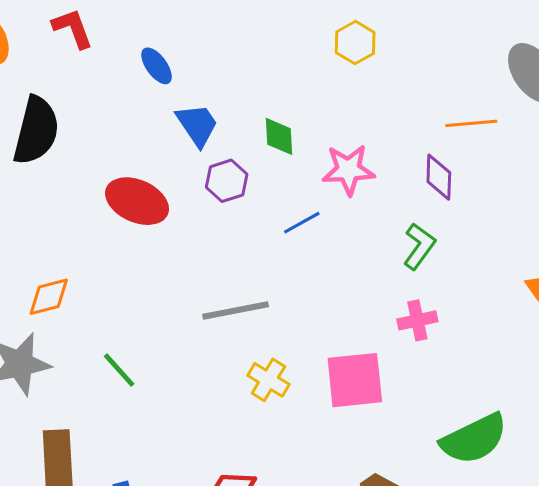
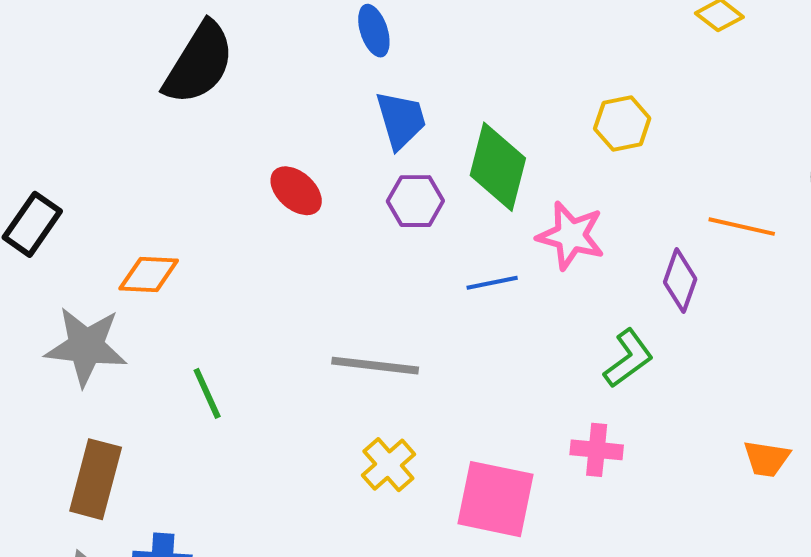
yellow hexagon: (355, 43) -> (622, 123), moved
green diamond: (279, 136) -> (498, 167), size x1.6
red ellipse: (137, 201) -> (296, 191), size x0.7

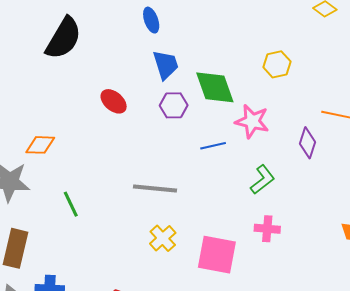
green diamond: (498, 167) -> (215, 87), turned -33
green L-shape: (628, 358) -> (263, 180), moved

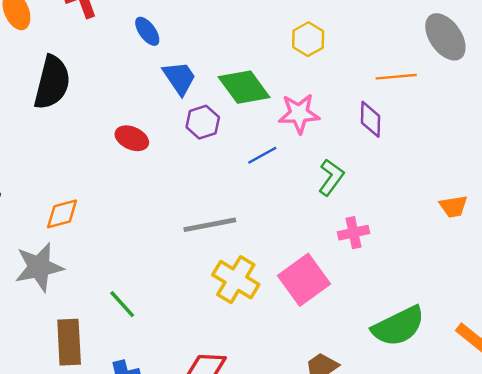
green line: (71, 204) -> (122, 304), moved
yellow cross: (163, 238) -> (236, 280), size x1.4
pink square: (217, 255) -> (304, 280), turned -30

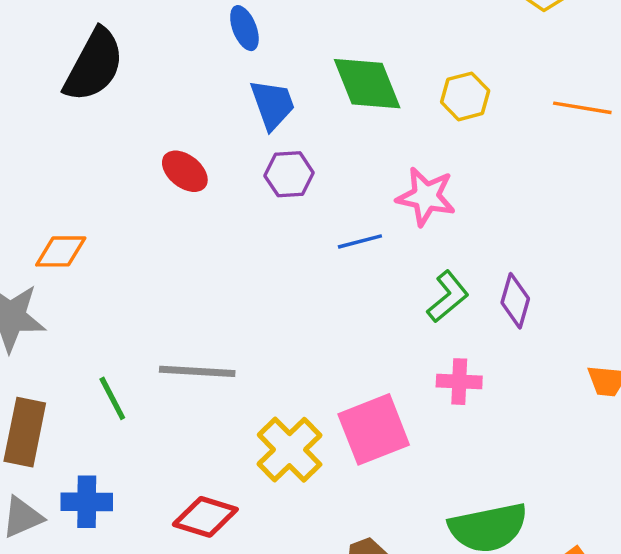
orange line: (396, 77) -> (582, 108), moved
green diamond: (244, 87) -> (367, 84), moved
purple diamond: (370, 119) -> (515, 301), moved
gray line: (210, 225) -> (197, 371), moved
yellow cross: (236, 280) -> (290, 450), moved

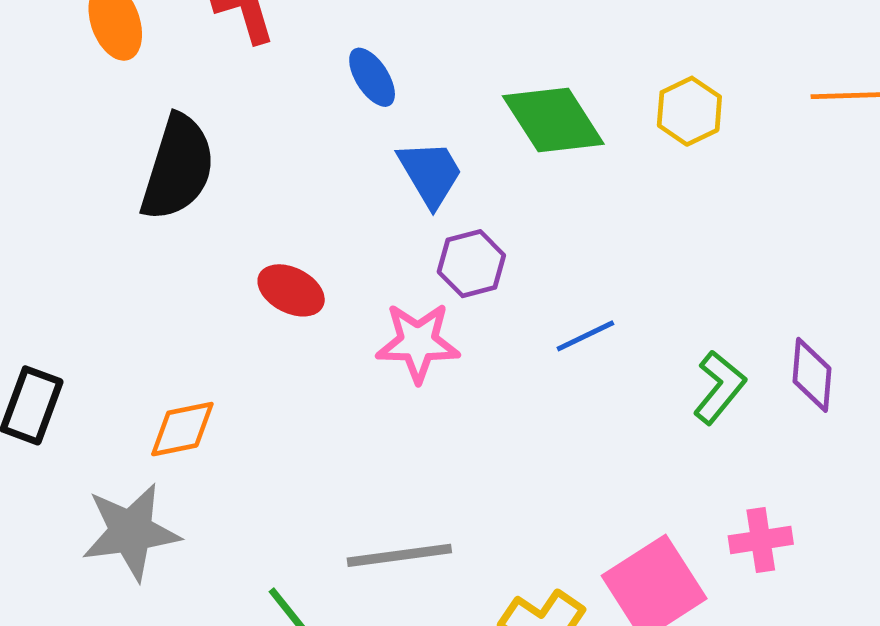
red ellipse: (185, 171) -> (291, 290), moved
pink star: (426, 197) -> (418, 342), moved
pink cross: (459, 382) -> (761, 540), moved

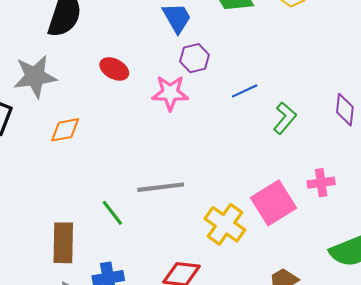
green L-shape: (719, 387) -> (285, 118), moved
gray star: (131, 532) -> (35, 76), moved

